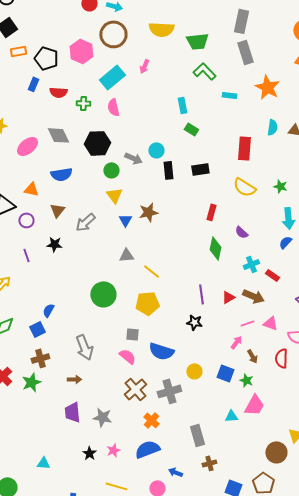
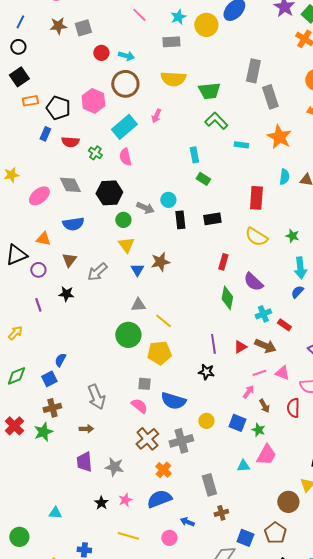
gray rectangle: (245, 52) -> (270, 97), moved
green cross: (83, 103) -> (95, 153), turned 32
purple semicircle: (241, 232) -> (253, 282), size x1.5
green circle: (103, 294) -> (128, 335), moved

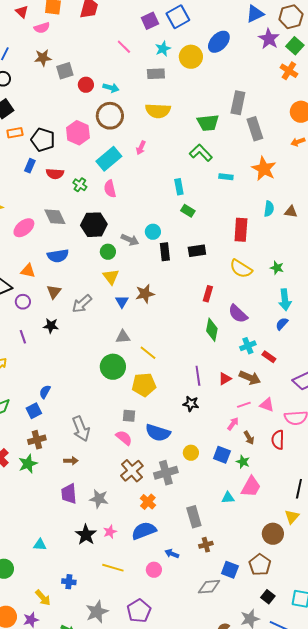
gray square: (83, 28) -> (65, 71), moved
green trapezoid: (209, 91) -> (208, 123), moved
black star: (101, 503) -> (86, 535), size x1.5

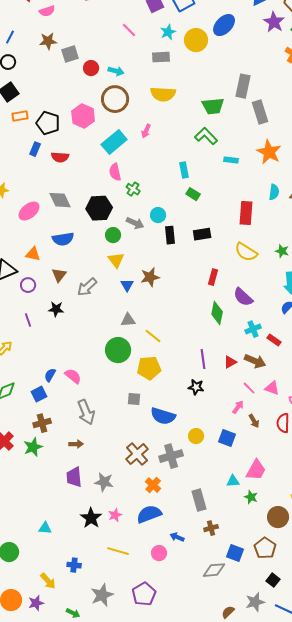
green cross: (80, 185) -> (133, 189), moved
pink line: (244, 405) -> (249, 388), turned 64
pink semicircle: (124, 438) -> (73, 376), moved
green star: (243, 462) -> (251, 497), moved

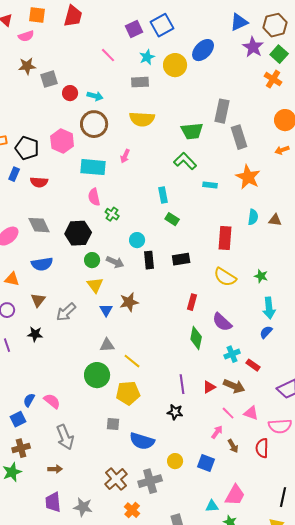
cyan rectangle: (114, 142) -> (93, 167), turned 45
gray arrow: (135, 223) -> (115, 262), moved

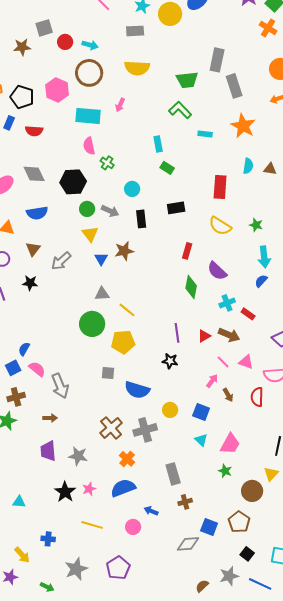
brown star: (27, 66) -> (22, 47), moved
black rectangle: (149, 260) -> (141, 219), moved
pink semicircle: (52, 401) -> (37, 369), moved
cyan triangle: (212, 506) -> (201, 440), moved, turned 48

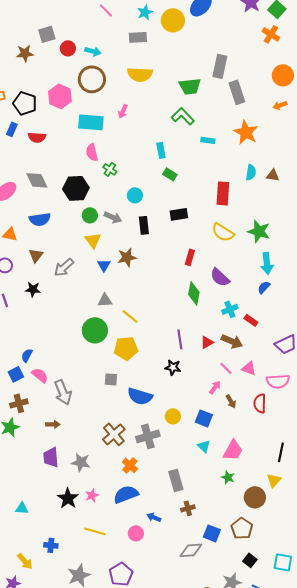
green star: (256, 225) -> (259, 231), size x1.6

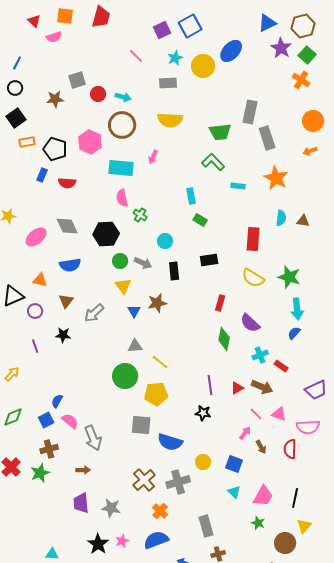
gray square: (111, 379) -> (141, 425), size x1.5
black line: (281, 452) -> (295, 498), moved

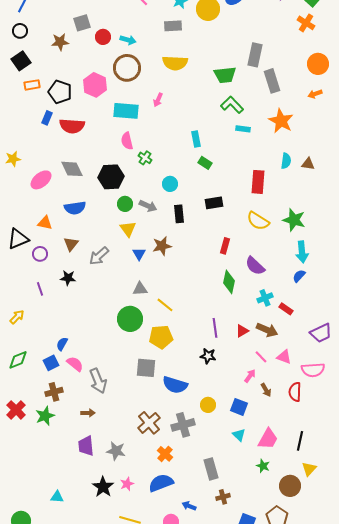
green L-shape: (213, 162) -> (232, 105), moved
red semicircle: (67, 183) -> (72, 126), size x1.4

